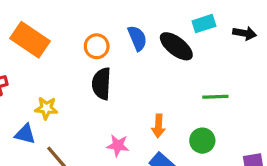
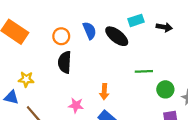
green circle: (202, 141) -> (165, 89), moved

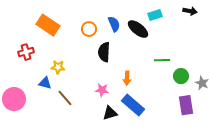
black arrow: (164, 27) -> (190, 11), moved
black semicircle: (65, 62) -> (104, 52), moved

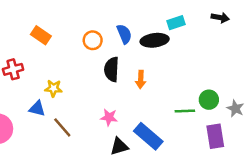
orange rectangle: (48, 25) -> (41, 35), size x0.7
black ellipse: (138, 29) -> (155, 40), turned -45
green line: (162, 60) -> (185, 111), moved
orange arrow: (127, 78) -> (141, 79), moved

